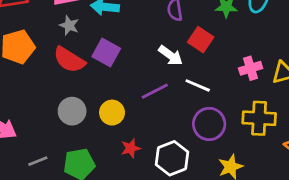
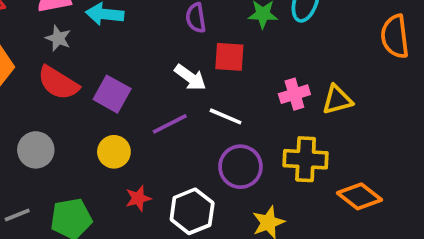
red square: (201, 40) -> (229, 57), turned -30
purple square: (106, 53) -> (112, 94), moved
gray circle: (72, 111) -> (36, 150), moved

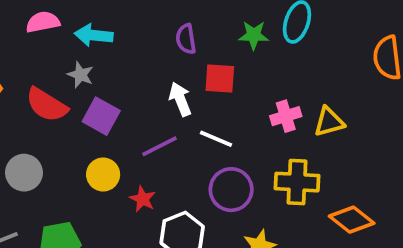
gray star: (58, 38) -> (80, 75), moved
white arrow: (190, 77) -> (180, 99), turned -148
red star: (138, 198) -> (143, 199), moved, turned -30

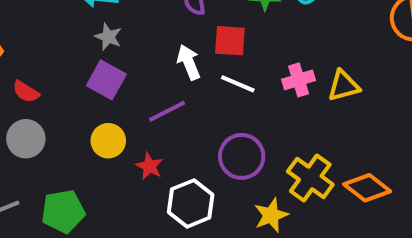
gray star: (80, 75) -> (108, 37), moved
red semicircle: (47, 105) -> (26, 92), moved, size x0.6
white line: (216, 139) -> (238, 84), moved
yellow cross: (297, 182) -> (310, 178), moved, turned 33

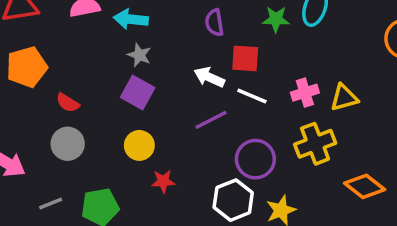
white arrow: (189, 62) -> (209, 77), turned -44
purple line: (167, 111) -> (211, 120), moved
red star: (149, 166) -> (163, 181), moved, turned -30
yellow cross: (310, 178) -> (315, 144), moved, turned 33
white hexagon: (191, 203) -> (233, 200), moved

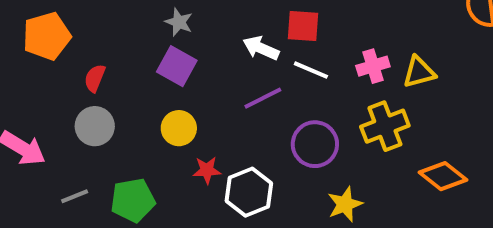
red semicircle: (68, 103) -> (95, 78), turned 80
white hexagon: (233, 200) -> (249, 192), moved

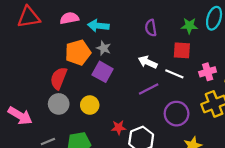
red square: (303, 26) -> (182, 50), moved
orange pentagon: (47, 36) -> (78, 53), moved
red semicircle: (95, 78) -> (59, 78), size x1.5
yellow circle: (179, 128) -> (90, 105), moved

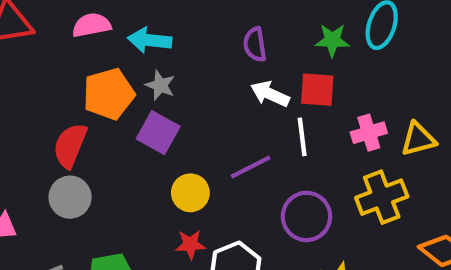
white arrow: (148, 62) -> (270, 94), moved
white line: (174, 74) -> (302, 137), turned 60
yellow circle: (90, 105) -> (190, 193), moved

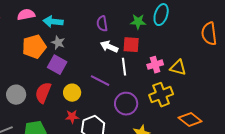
yellow triangle: (418, 139) -> (178, 68), turned 30
red semicircle: (70, 146) -> (43, 93), moved
purple line: (251, 167) -> (100, 81), turned 54

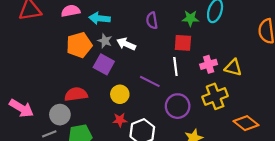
white arrow: (109, 47) -> (126, 44), moved
red semicircle: (43, 93) -> (76, 94), moved, turned 60
gray circle: (16, 95) -> (60, 115), moved

